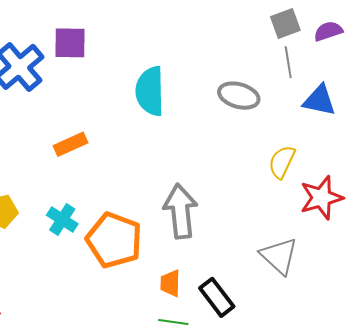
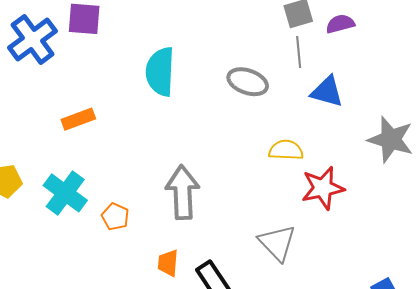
yellow semicircle: (282, 162) -> (286, 150), turned 64
cyan cross: (62, 219) -> (65, 193), size x1.4
orange pentagon: (114, 240) -> (115, 217), size x0.5

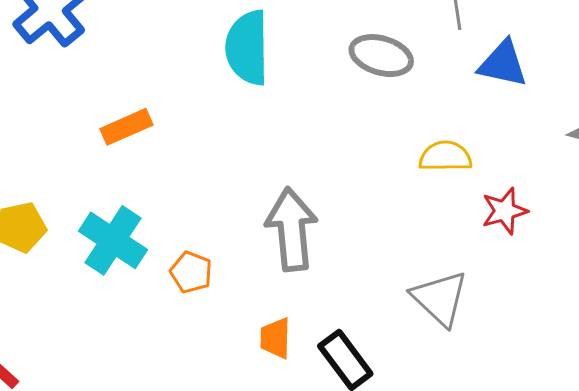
red star: (323, 188) -> (505, 211), size x0.7

